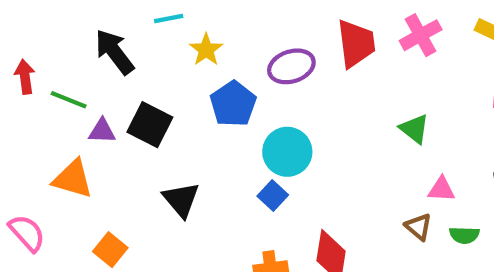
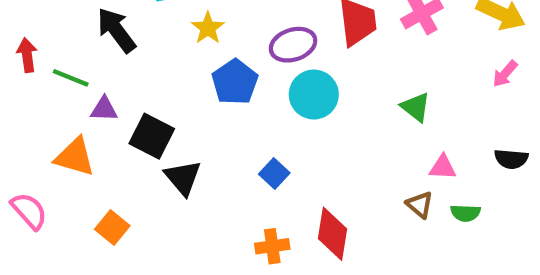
black square: (150, 125) -> (152, 136), moved
cyan circle: (287, 152) -> (314, 95), moved

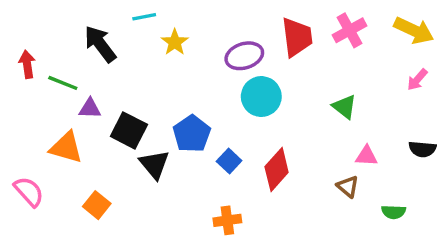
blue pentagon: (235, 82) -> (192, 134), moved
green semicircle: (465, 213) -> (394, 212), moved
red diamond: (333, 234) -> (277, 169), moved, turned 33

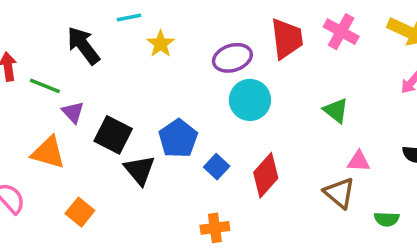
pink cross: (349, 30) -> (341, 32), turned -32
purple triangle: (90, 108) -> (73, 112), turned 45
brown triangle: (348, 186) -> (339, 193), size x1.4

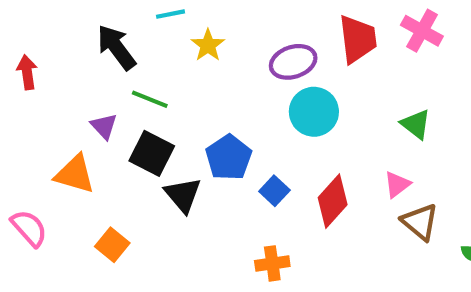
green line: (45, 86) -> (150, 99), moved
pink triangle: (359, 161) -> (397, 184), moved, turned -40

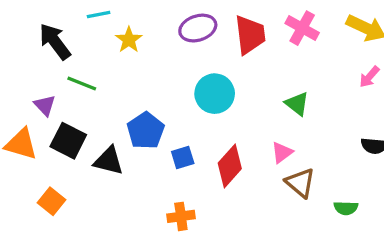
purple ellipse: (293, 62) -> (198, 28), moved
black square: (152, 153) -> (68, 141), moved
blue square: (274, 191) -> (183, 158), turned 30
black triangle: (183, 195) -> (109, 161), turned -36

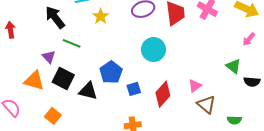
green triangle: (297, 104) -> (233, 66), moved

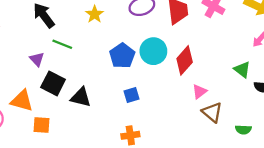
blue pentagon: (111, 72) -> (122, 56), moved
orange triangle: (34, 81) -> (22, 101), moved
red diamond: (163, 94) -> (185, 60), moved
orange square: (53, 116) -> (42, 125), turned -35

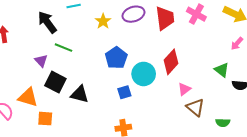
yellow star: (95, 14) -> (103, 21), moved
cyan circle: (153, 51) -> (144, 74), moved

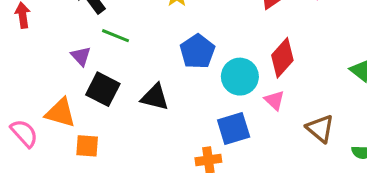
pink triangle: (184, 89) -> (275, 100), moved, turned -40
blue square: (124, 92) -> (234, 129), moved, size x1.5
black triangle: (80, 94) -> (155, 97), moved

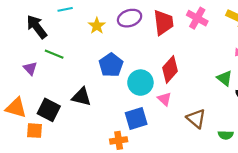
black square: (103, 89) -> (49, 110), moved

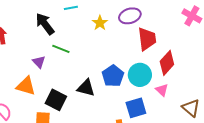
red trapezoid: (163, 22) -> (147, 39), moved
blue pentagon: (111, 65) -> (113, 76), moved
orange triangle: (16, 108) -> (26, 86), moved

